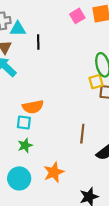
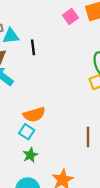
cyan square: (24, 123) -> (27, 132), turned 32

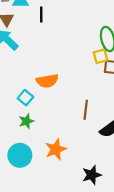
orange semicircle: (34, 115) -> (47, 81), moved

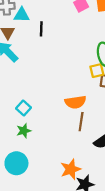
orange semicircle: (47, 81) -> (75, 102), moved
orange star: (56, 149) -> (71, 169), moved

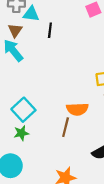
cyan square: (24, 108) -> (23, 110), size x1.5
brown line: (81, 122) -> (66, 127), moved

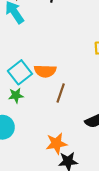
orange semicircle: (77, 109) -> (45, 71), moved

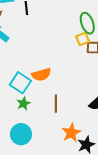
brown line: (61, 93) -> (56, 104), moved

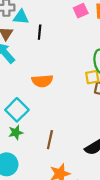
orange semicircle: (41, 75) -> (42, 81), moved

